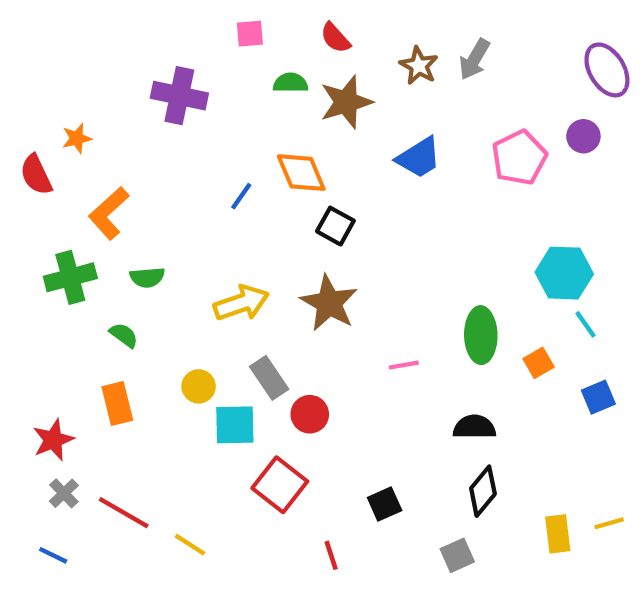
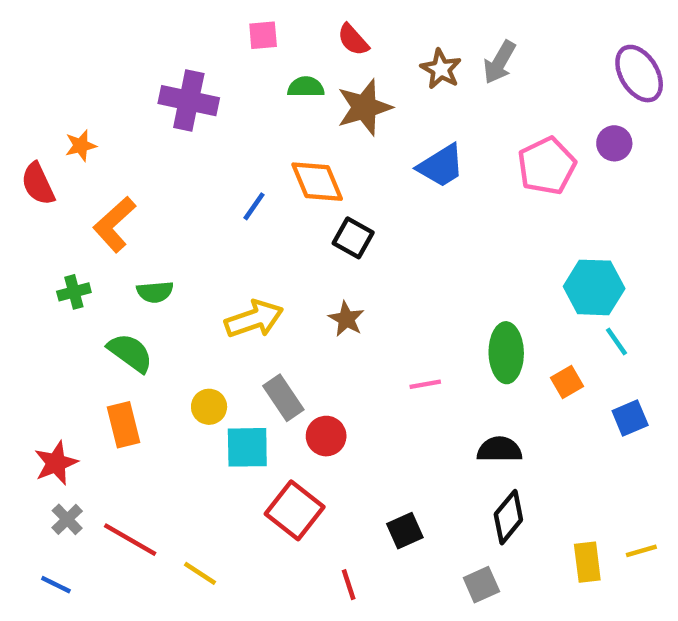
green cross: (70, 277) -> (74, 292), size x0.6
brown star: (329, 303) -> (346, 319), size x0.6
green semicircle: (124, 335) -> (130, 353), size x1.5

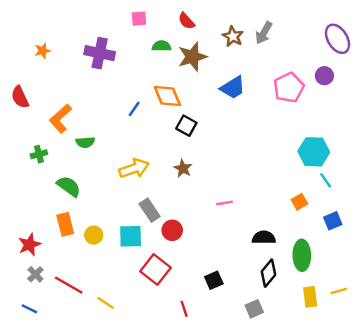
orange star: (81, 146) -> (43, 51), moved
green semicircle: (155, 292) -> (85, 142), moved
green ellipse: (506, 353) -> (302, 255), moved
yellow circle: (209, 407) -> (94, 235), moved

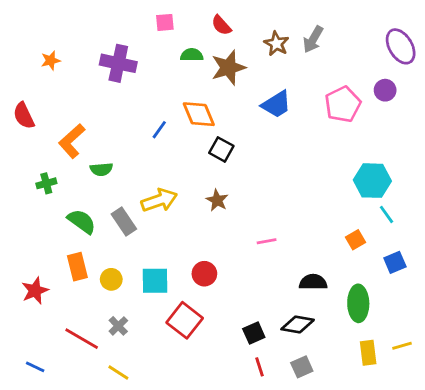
gray rectangle: (150, 210) -> (124, 221), moved
black diamond: (269, 273) -> (298, 325), moved, turned 60
gray cross: (35, 274) -> (118, 326), moved
yellow line: (106, 303) -> (118, 373), moved
red line: (184, 309) -> (259, 367), moved

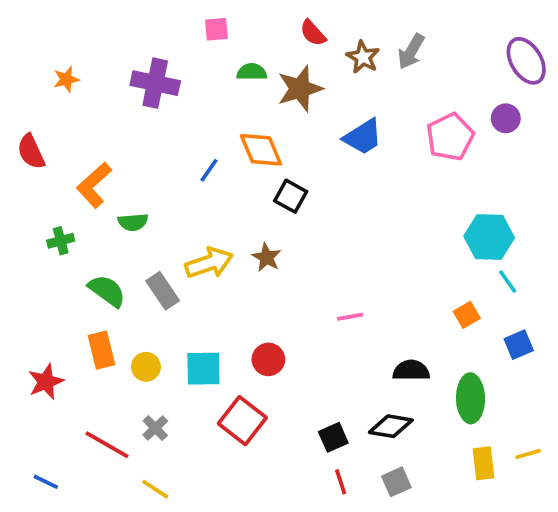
red semicircle: (221, 25) -> (313, 33), moved
brown star: (217, 200) -> (267, 257), moved

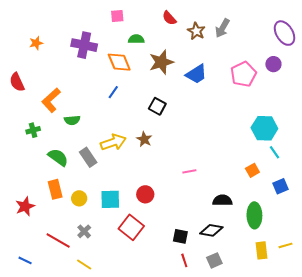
brown star: (300, 89) -> (161, 62), moved
orange diamond: (261, 150) -> (119, 62), moved
black square: (333, 437) -> (180, 236), turned 35

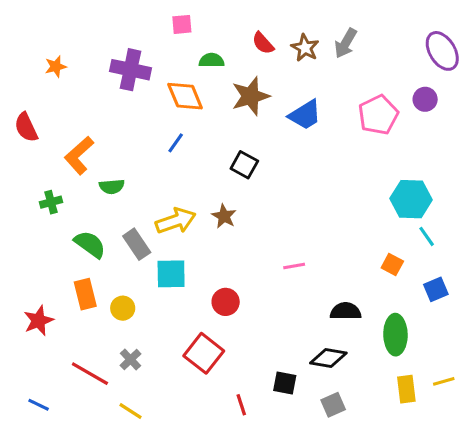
red semicircle: (169, 18) -> (263, 43), moved
orange square: (252, 170) -> (392, 264), turned -32
cyan square: (110, 199) -> (171, 274), moved
black square: (180, 236) -> (285, 383), moved
red line: (184, 260) -> (241, 405), moved

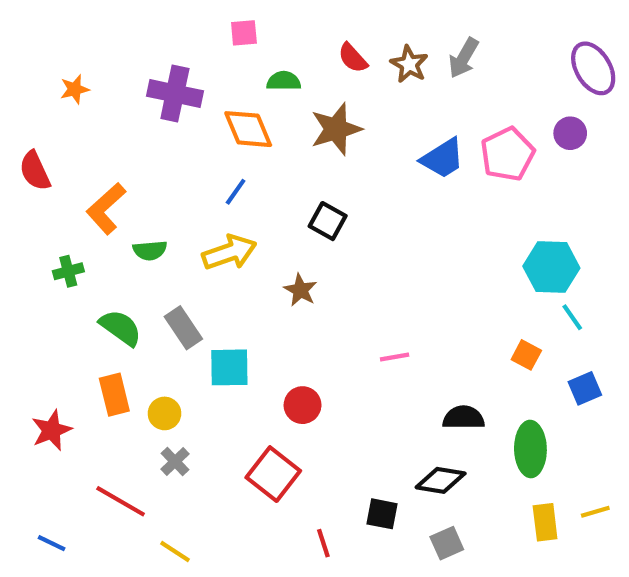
blue trapezoid: (305, 115) -> (443, 158), moved
yellow arrow: (176, 221) -> (229, 252), moved
gray cross: (130, 360) -> (175, 462), moved

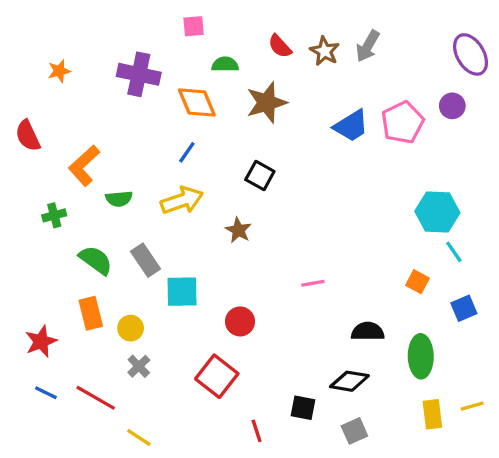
blue line: (52, 543) -> (46, 393), moved

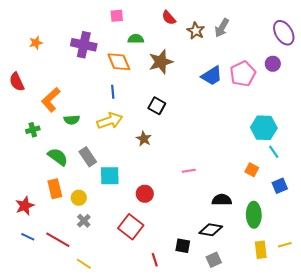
red semicircle: (280, 46) -> (169, 18), moved
blue line: (187, 152) -> (113, 92), turned -40

